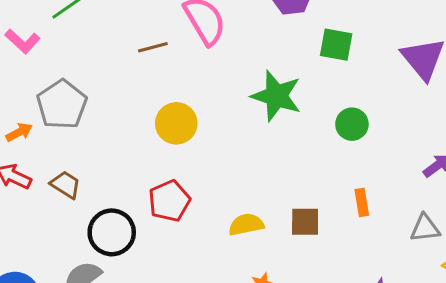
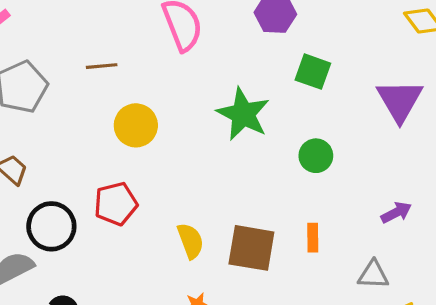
brown line: (153, 47) -> (102, 66), moved
brown square: (305, 222) -> (251, 248), size x1.5
yellow semicircle: (246, 225) -> (191, 241), turned 72

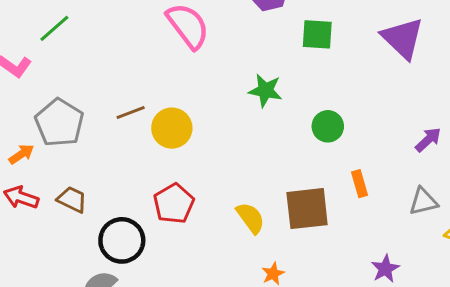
brown line: (102, 66) -> (131, 113), moved
green star: (243, 114) -> (265, 90), size x0.7
green circle: (316, 156) -> (328, 126), moved

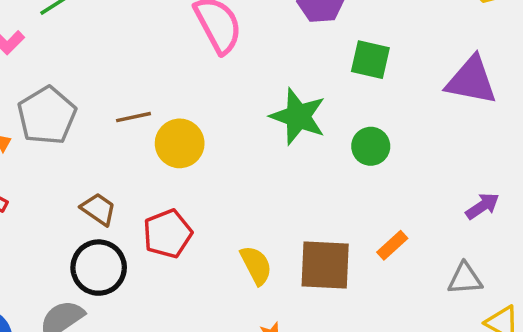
purple triangle: (403, 38) -> (471, 80), turned -42
green star: (265, 90) -> (298, 116), size x1.4
green circle: (328, 126) -> (371, 146), moved
orange rectangle: (359, 184) -> (392, 245), turned 55
brown trapezoid: (72, 199) -> (98, 209), moved

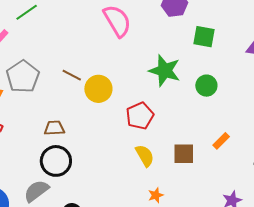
brown line: (133, 117) -> (72, 75), turned 42
brown trapezoid: (98, 209) -> (54, 128), turned -35
red pentagon: (168, 234) -> (140, 116), moved
brown square: (325, 265) -> (184, 154), size x0.7

